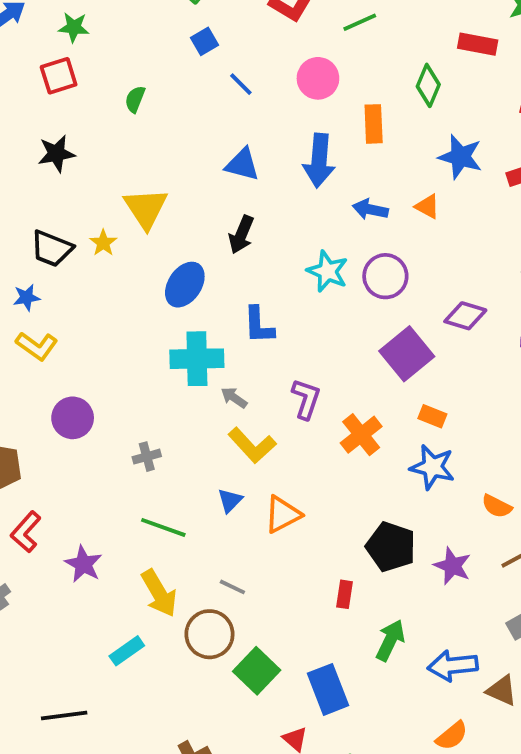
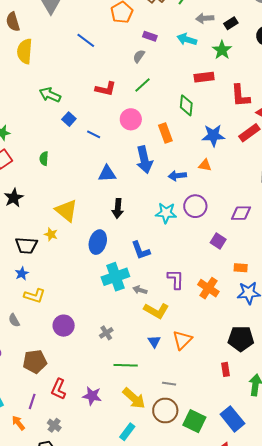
purple square: (407, 354) -> (218, 241), size x0.6

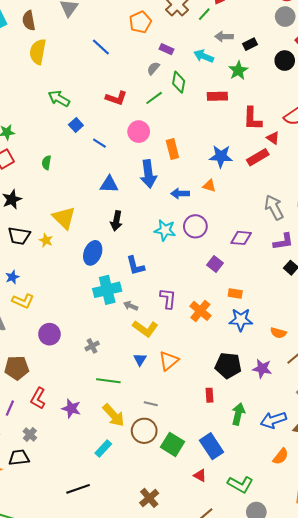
green diamond: (186, 105) -> (179, 82), moved
black trapezoid: (26, 245) -> (19, 236), moved

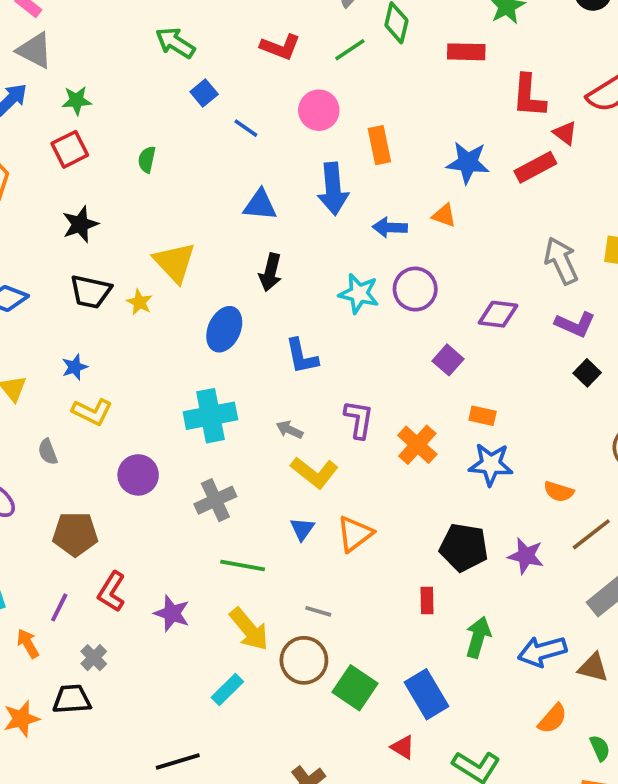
purple L-shape: (283, 242) -> (575, 324), turned 30
cyan cross: (107, 290) -> (210, 416), moved
gray cross: (92, 346) -> (215, 500), size x1.5

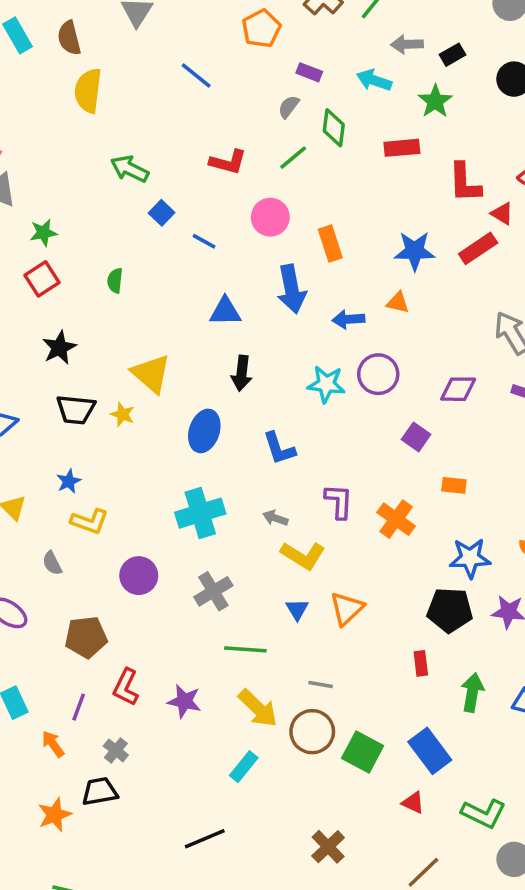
blue star: (491, 464) -> (470, 558), moved

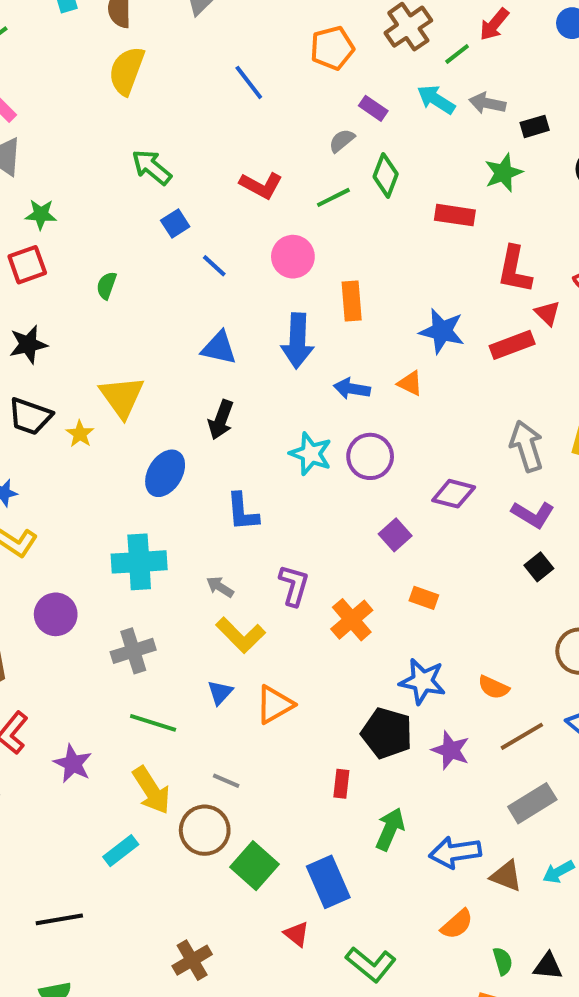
cyan arrow: (374, 80) -> (436, 99), moved

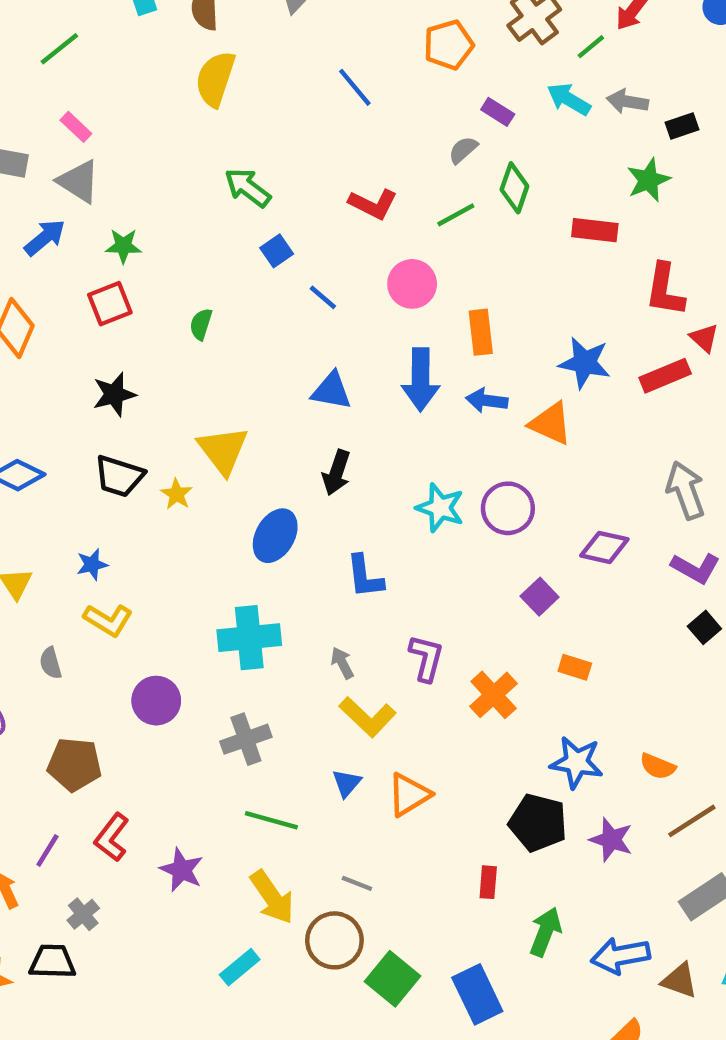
orange triangle: (410, 383) -> (551, 423), size x1.5
blue arrow: (352, 389) -> (487, 400), moved
gray arrow: (220, 587) -> (342, 663), turned 32

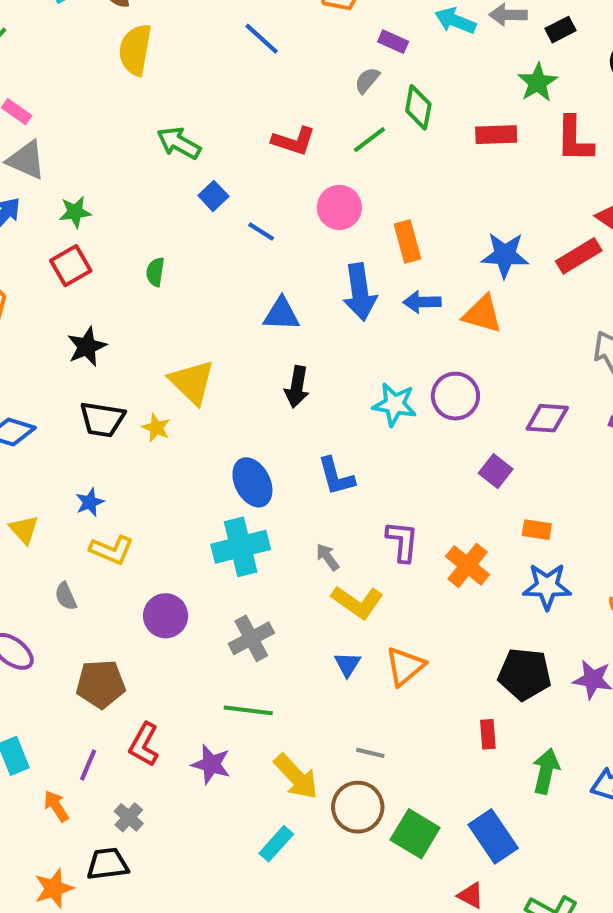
red L-shape: (665, 290) -> (574, 139), moved
blue ellipse: (275, 536) -> (252, 482), moved, turned -48
blue star: (577, 762) -> (547, 586), moved
green line: (271, 820) -> (248, 710), moved

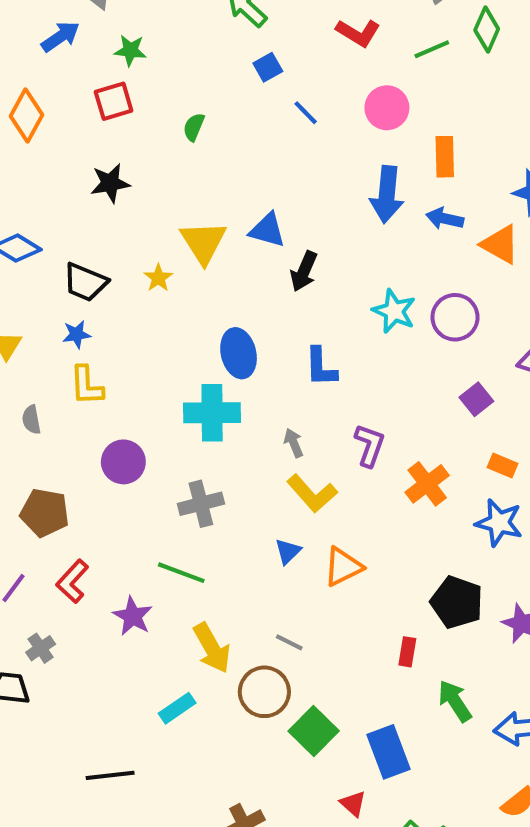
blue triangle: (281, 314) -> (267, 230), moved
black trapezoid: (102, 419) -> (85, 282), moved
yellow L-shape: (112, 550) -> (87, 386), turned 51
green arrow: (546, 771) -> (455, 701), turned -60

